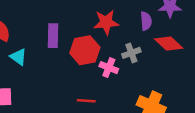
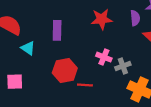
red hexagon: (85, 50) -> (65, 70), moved
gray cross: (131, 53) -> (123, 66), moved

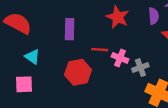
red star: (102, 19) -> (118, 17), turned 30
cyan triangle: (28, 48) -> (32, 57), moved
red line: (85, 85) -> (100, 50), moved

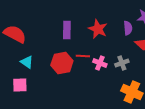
purple rectangle: (70, 29) -> (67, 30), moved
gray cross: (140, 68) -> (122, 63), moved
red hexagon: (78, 72) -> (62, 63), moved

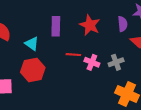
cyan triangle: (27, 62) -> (32, 44), moved
red hexagon: (62, 63) -> (33, 70), moved

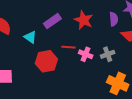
purple rectangle: (56, 26) -> (52, 21), turned 54
red hexagon: (33, 70) -> (46, 61), moved

